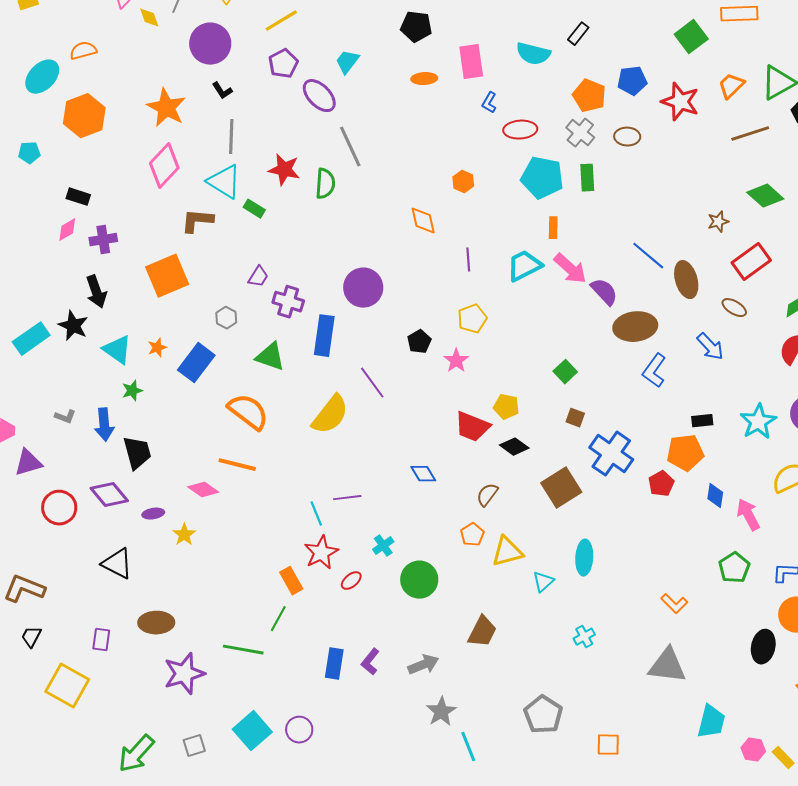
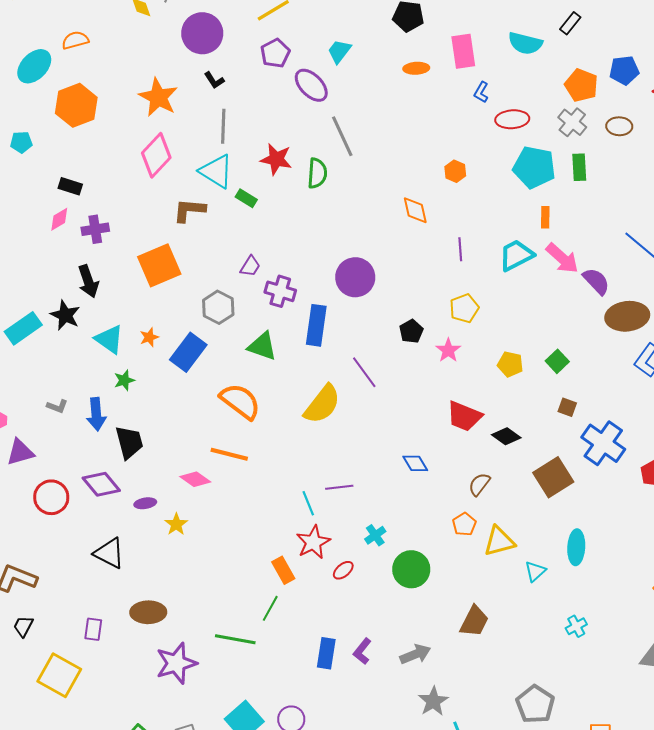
gray hexagon: (226, 318) -> (218, 307), size x1.5
yellow pentagon: (506, 407) -> (510, 364), moved

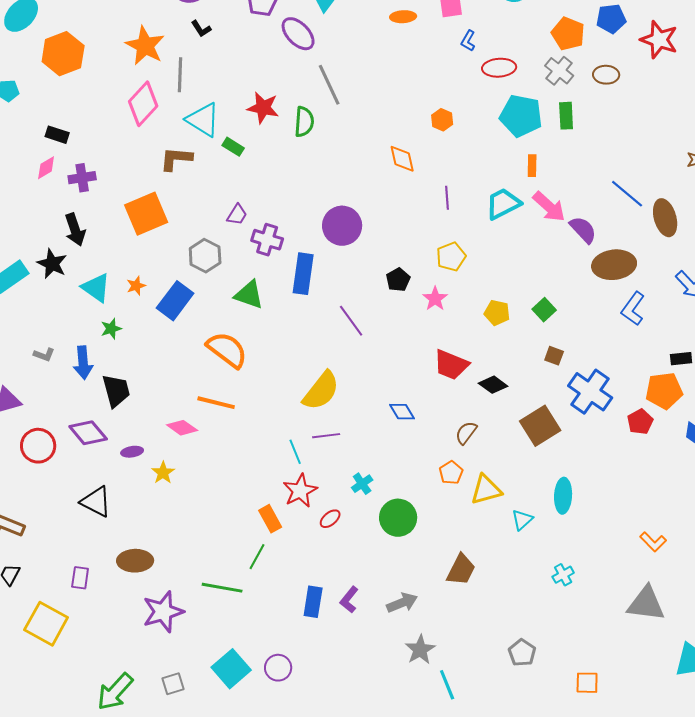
gray line: (223, 126) -> (180, 75), moved
yellow semicircle: (322, 404) -> (321, 391), moved
gray pentagon: (535, 704) -> (522, 653), size x0.7

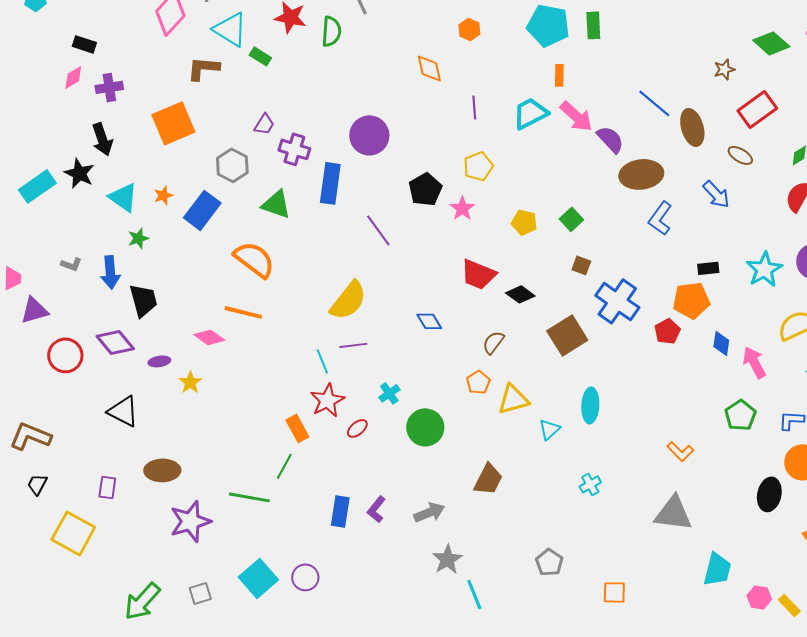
black pentagon: (398, 280) -> (425, 189), size x1.4

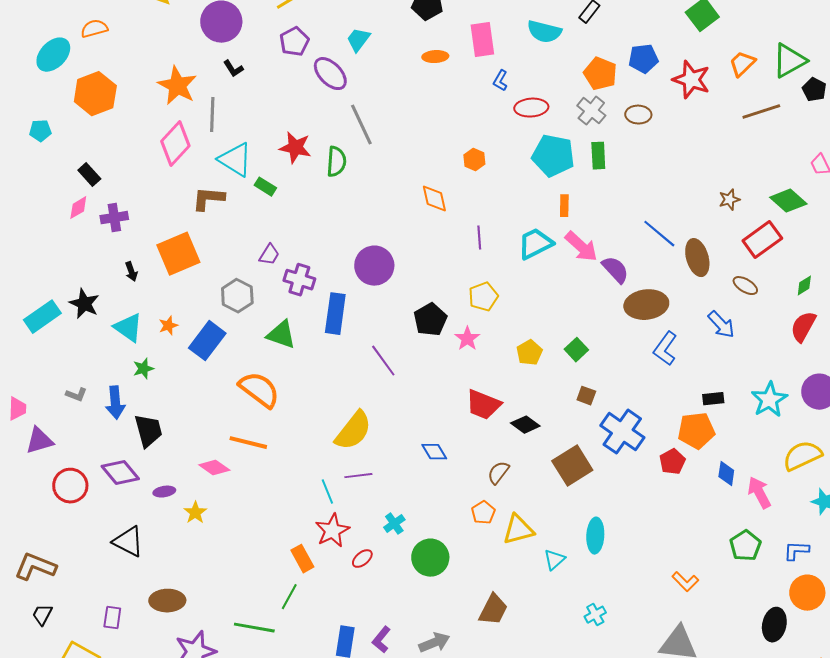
green diamond: (771, 43) -> (788, 201), moved
black rectangle: (84, 44) -> (89, 175), turned 30
black arrow: (102, 139) -> (131, 272), moved, size x0.6
yellow pentagon: (524, 222) -> (529, 353), turned 30

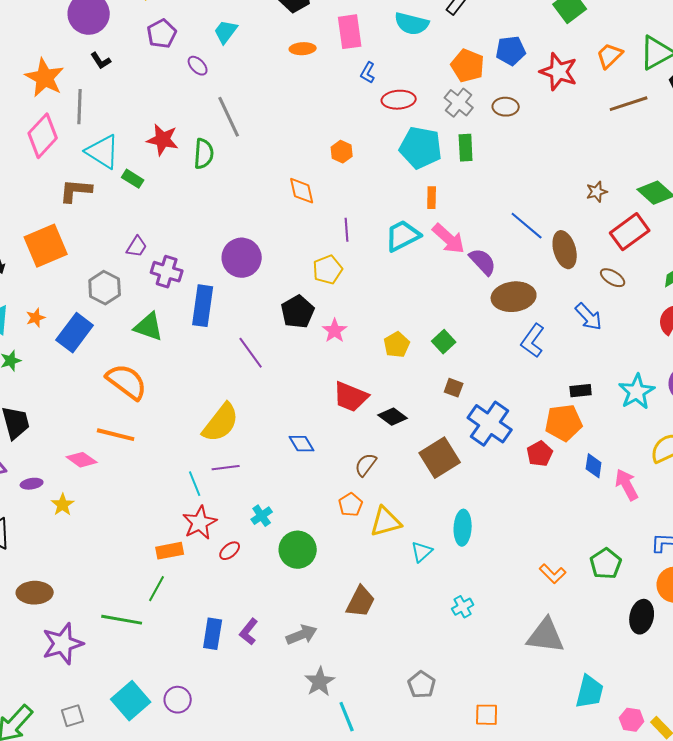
purple ellipse: (330, 74) -> (198, 66), size x0.6
yellow pentagon: (483, 297) -> (328, 270), moved
green pentagon: (745, 546) -> (606, 564), moved
orange rectangle: (302, 559) -> (170, 551), turned -72

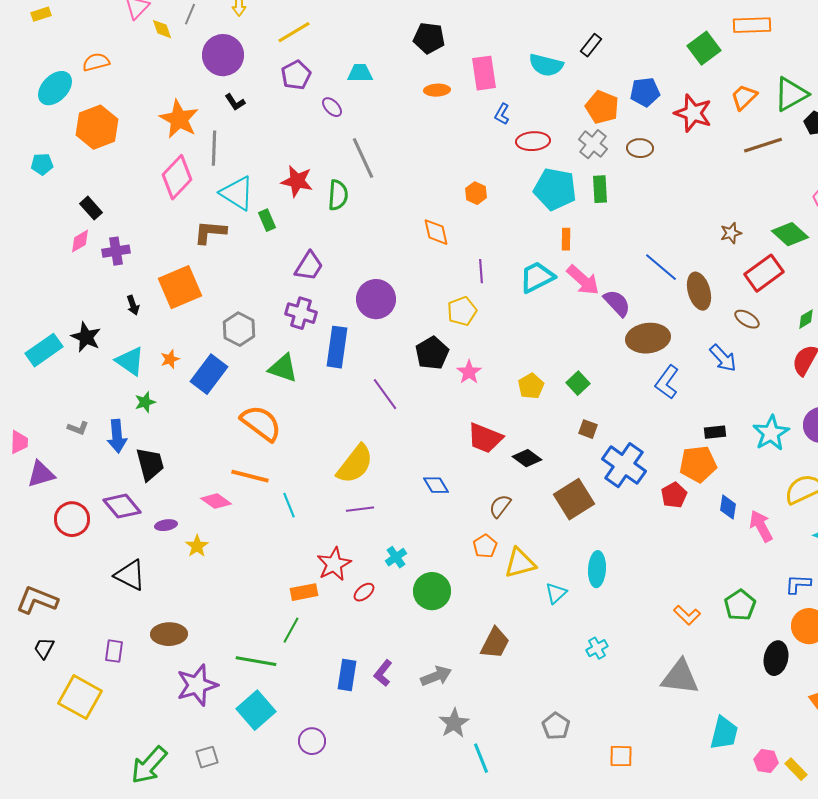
cyan trapezoid: (226, 32) -> (360, 73), turned 52
green rectangle: (133, 179) -> (267, 220), turned 35
purple trapezoid: (137, 247) -> (309, 266), moved, size x1.4
cyan line: (195, 484) -> (289, 505), moved
cyan square: (131, 701) -> (256, 710), moved

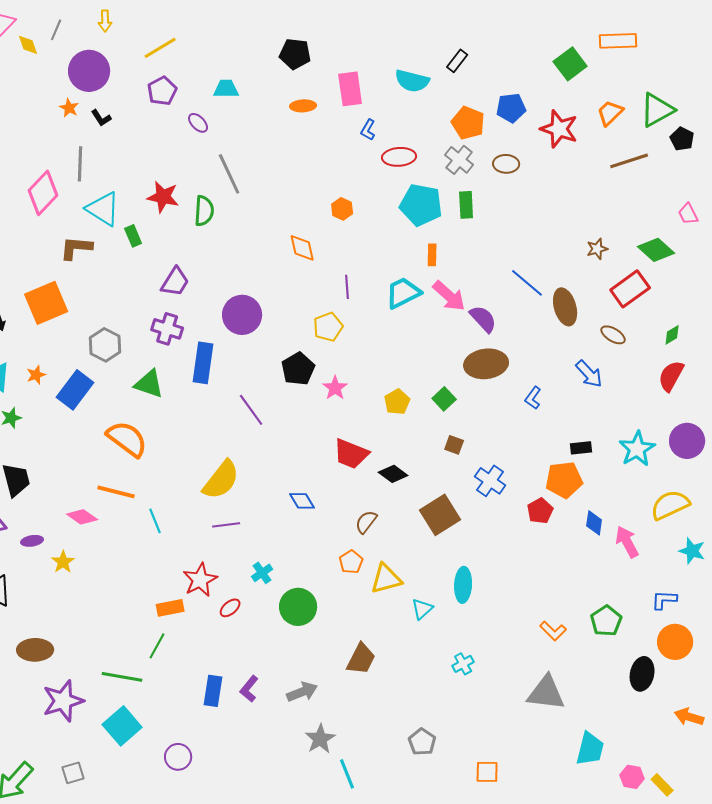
orange star: (179, 119) -> (69, 108), moved, size x0.5
brown ellipse: (648, 338) -> (486, 364), moved
blue L-shape: (667, 382) -> (533, 398), size x0.7
blue cross: (624, 465) -> (490, 481), size x0.7

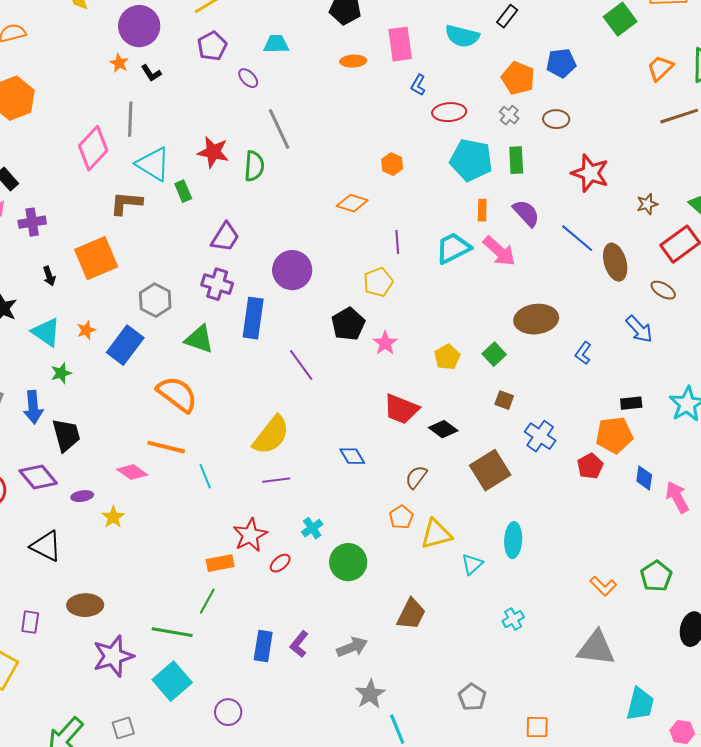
red star: (559, 129) -> (590, 173), moved
gray cross: (459, 160) -> (509, 115), size x0.7
orange diamond: (302, 248) -> (352, 203), turned -60
purple semicircle: (483, 319) -> (526, 213), moved

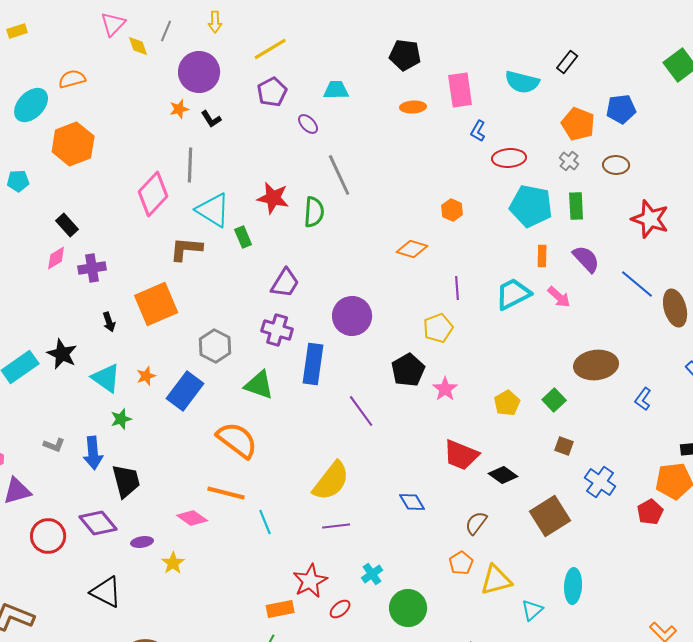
orange star: (119, 63) -> (179, 109), turned 30
pink arrow: (499, 251) -> (559, 297), size x0.7

